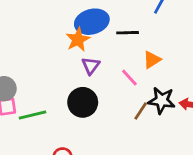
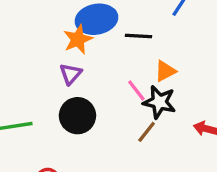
purple triangle: (91, 66) -> (71, 74), moved
black star: (162, 100) -> (159, 102), moved

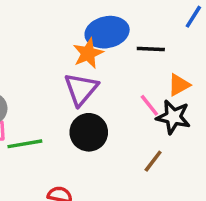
purple triangle: (71, 74) -> (81, 89), size x1.5
brown line: (147, 132) -> (153, 161), moved

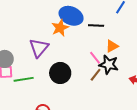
blue ellipse: (107, 32) -> (71, 16), turned 35
purple triangle: (81, 89) -> (39, 48), moved
brown line: (153, 161) -> (96, 75), moved

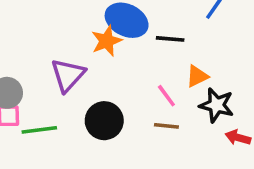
black star: (109, 65) -> (217, 105), moved
brown line: (96, 75) -> (166, 126), turned 56

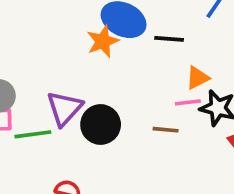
purple triangle: (68, 75) -> (64, 108), moved
pink line: (166, 96) -> (188, 102), moved, turned -60

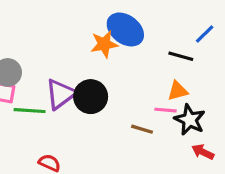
black line: (169, 39) -> (181, 56), moved
black circle: (101, 125) -> (91, 97), moved

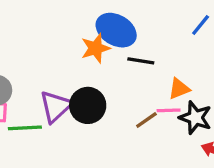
black line: (181, 56) -> (141, 61), moved
brown line: (142, 129) -> (146, 120), moved, turned -45

